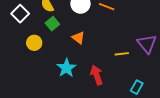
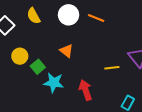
green square: (52, 24) -> (38, 67), moved
cyan star: (66, 68) -> (54, 83), turned -30

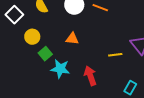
orange triangle: (66, 51) -> (72, 39), turned -32
yellow circle: (20, 56) -> (32, 37), moved

